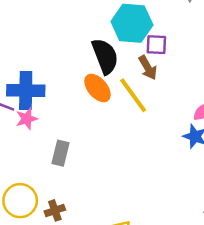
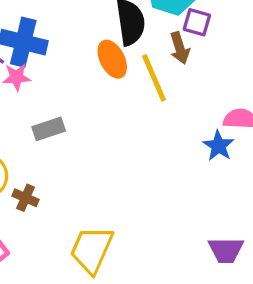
gray rectangle: (61, 153) -> (49, 129), turned 45
brown cross: (55, 210) -> (26, 198), turned 30

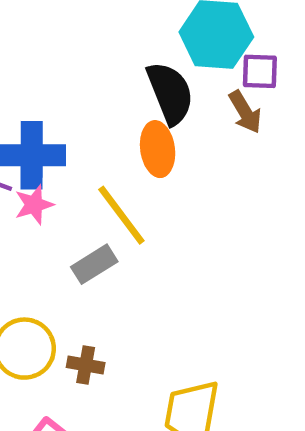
orange ellipse: (112, 59) -> (158, 149), turned 33
yellow line: (154, 78) -> (121, 215), moved

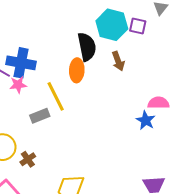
purple square: (260, 71) -> (138, 26), moved
brown cross: (86, 365) -> (28, 159), turned 35

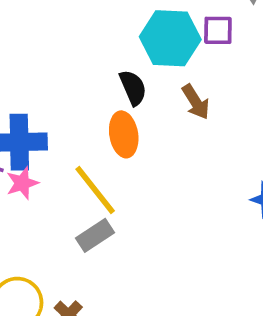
black semicircle: (87, 47) -> (133, 88), size x0.7
gray rectangle: (40, 116) -> (95, 235), moved

